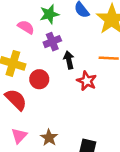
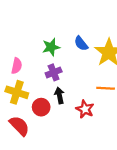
pink semicircle: (26, 27) -> (17, 66), moved, turned 70
black arrow: (69, 60) -> (59, 95), moved

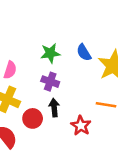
purple cross: (54, 72) -> (50, 82), turned 35

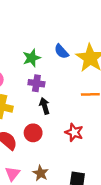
red circle: (33, 118) -> (33, 133), moved
red star: (81, 126) -> (74, 132), moved

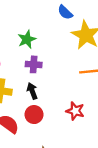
blue semicircle: (61, 51) -> (65, 12), moved
black arrow: (45, 106) -> (32, 91), moved

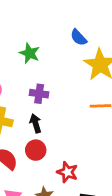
green star: (27, 39) -> (30, 53), moved, turned -30
red star: (75, 111) -> (67, 172), moved

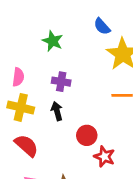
red circle: (36, 150) -> (87, 135), moved
red star: (67, 172) -> (104, 157), moved

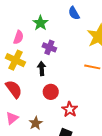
blue semicircle: (102, 26) -> (74, 13), moved
green star: (53, 41) -> (40, 23), moved
red circle: (87, 135) -> (51, 92), moved

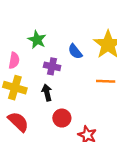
blue semicircle: (74, 13) -> (75, 51), moved

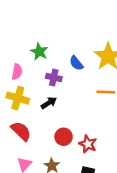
black arrow: (47, 93) -> (49, 103), turned 70
red circle: (62, 118) -> (64, 137), moved

